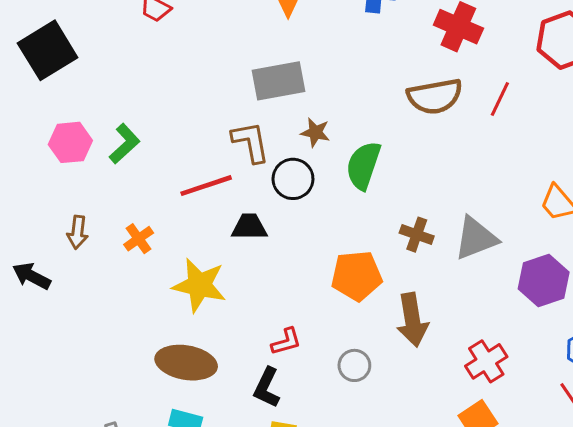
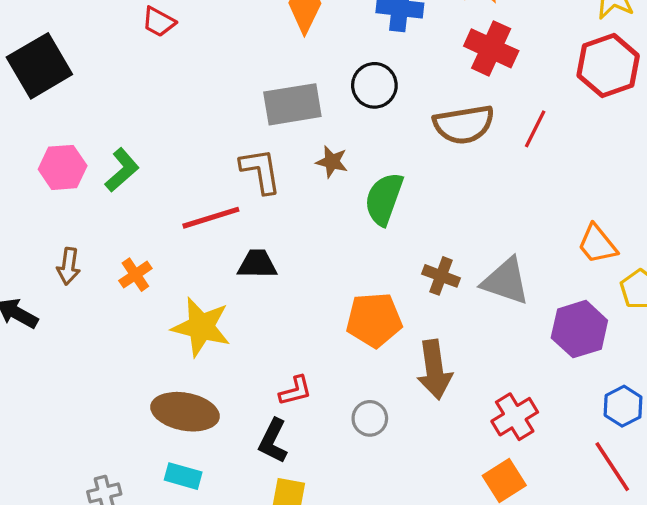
black circle: (293, 179) -> (374, 85), moved
gray triangle: (476, 238) -> (506, 281), turned 39

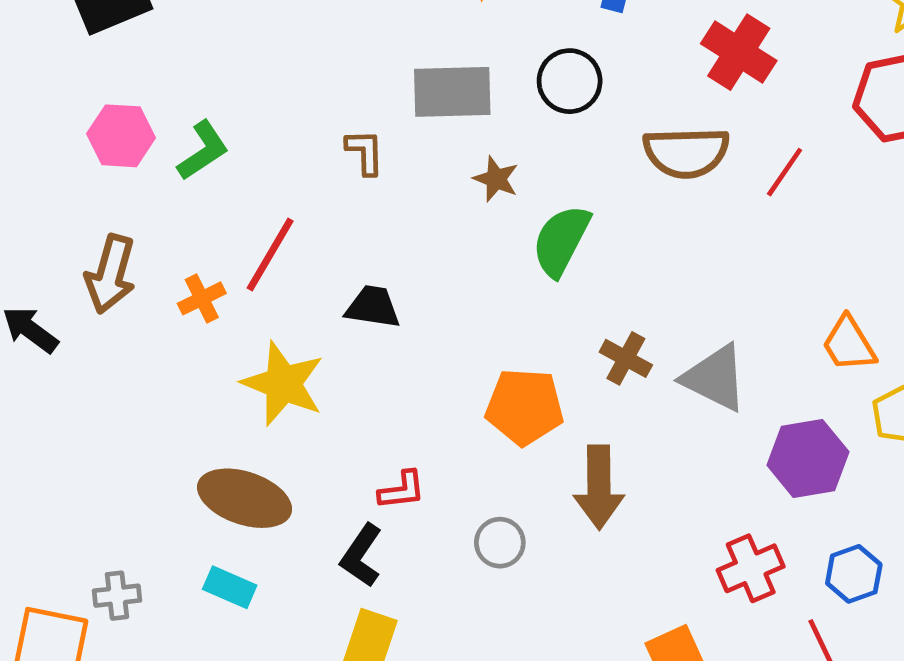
brown L-shape: (260, 171) -> (365, 152), moved, size x0.7
red line: (211, 218) -> (270, 254), moved, turned -50
brown arrow: (69, 266) -> (110, 274), size x1.5
red cross: (515, 417) -> (751, 568), moved

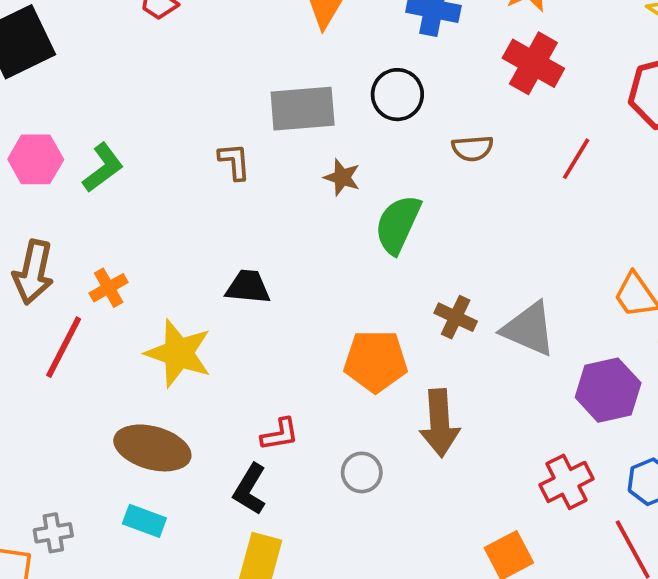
brown semicircle: (686, 152) -> (472, 148), moved, size x0.6
red line: (270, 254) -> (64, 347), moved

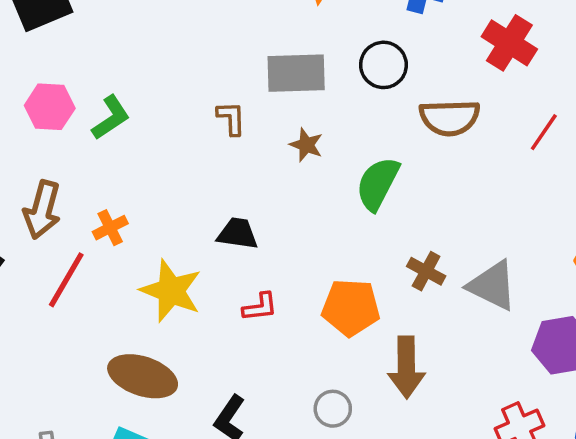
brown semicircle: (472, 148) -> (450, 118), size x1.6
brown star: (342, 177) -> (306, 145), moved
red L-shape: (280, 434) -> (260, 307), moved

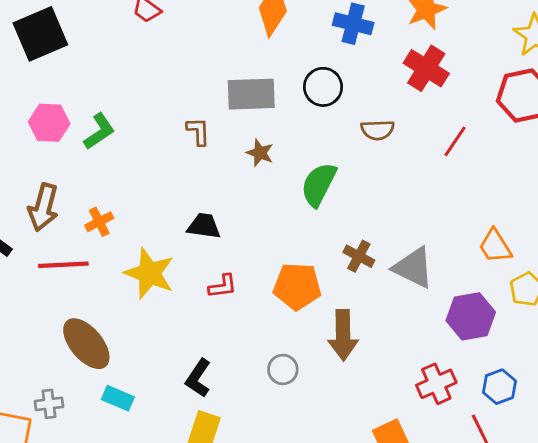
brown semicircle: (450, 118) -> (378, 130), size x0.7
red line: (66, 280) -> (63, 265), turned 57
brown ellipse: (143, 376) -> (86, 344), moved, turned 32

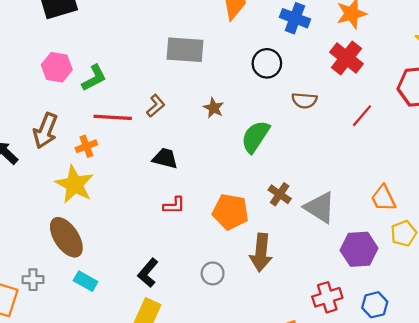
gray rectangle: (251, 94) -> (185, 50), moved
brown L-shape: (198, 131) -> (156, 106), moved, turned 45
red line: (63, 265) -> (113, 117), moved
yellow star: (149, 273) -> (74, 184), moved

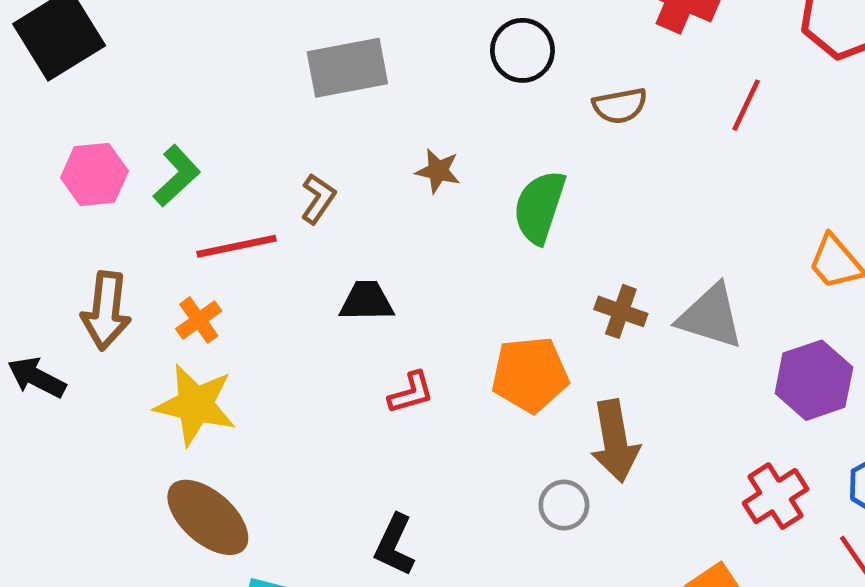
gray circle: (213, 273) -> (564, 505), moved

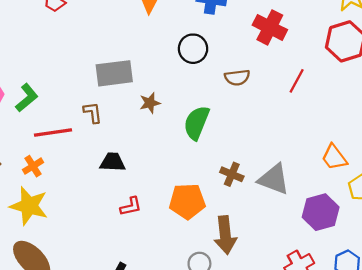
gray rectangle: (347, 68) -> (114, 73), moved
brown star: (438, 171) -> (150, 103), turned -30
brown L-shape: (318, 199) -> (93, 113), turned -45

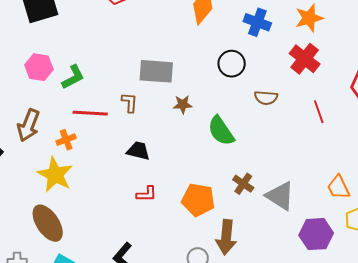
red line: (297, 81) -> (319, 112), turned -60
green semicircle: (196, 123) -> (221, 131), turned -68

